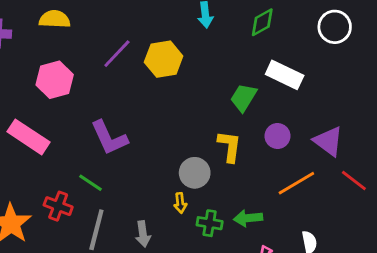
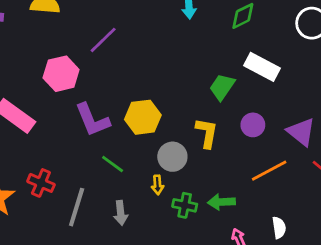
yellow hexagon: (164, 59) -> (143, 117), moved
pink hexagon: (55, 80) -> (61, 74), moved
green line: (90, 183) -> (113, 164), moved

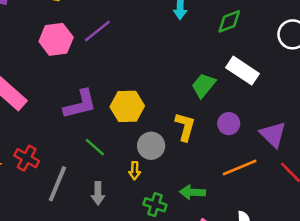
pink hexagon: (61, 74) -> (56, 39), moved
purple L-shape: (92, 120) -> (80, 104), turned -87
green cross: (185, 205) -> (155, 205), moved

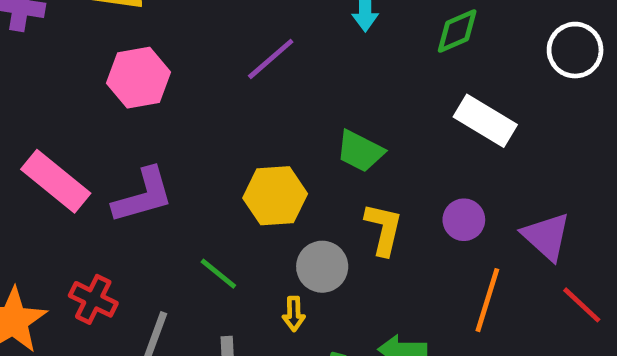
purple line: (97, 31) -> (271, 59), moved
green trapezoid: (204, 85) -> (360, 151), moved, turned -100
purple L-shape: (80, 104) -> (143, 196), moved
orange line: (240, 167) -> (487, 300), turned -48

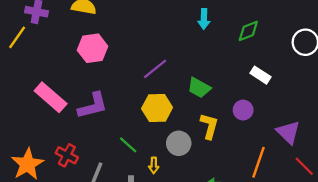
purple line: (271, 59) -> (155, 69), moved
white rectangle: (485, 121) -> (260, 75), size x0.7
purple circle: (464, 220) -> (243, 110), moved
yellow arrow: (294, 314) -> (154, 165), moved

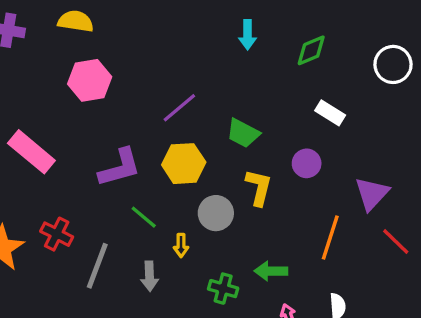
purple L-shape: (93, 106) -> (120, 168), moved
purple triangle: (288, 132) -> (372, 194), turned 30

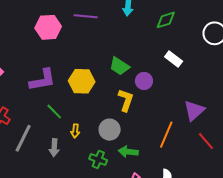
pink hexagon: (90, 80) -> (48, 27), moved
purple line: (179, 108) -> (86, 16), moved, turned 40
purple circle: (307, 163) -> (144, 81), moved
gray circle: (216, 213) -> (110, 130), moved

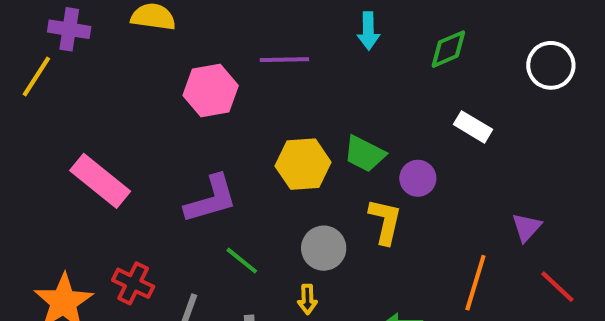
yellow hexagon: (82, 81) -> (303, 164), moved
purple triangle: (194, 111) -> (527, 227), size x0.7
gray circle: (110, 130) -> (324, 248), moved
yellow arrow: (75, 131) -> (307, 299), moved

